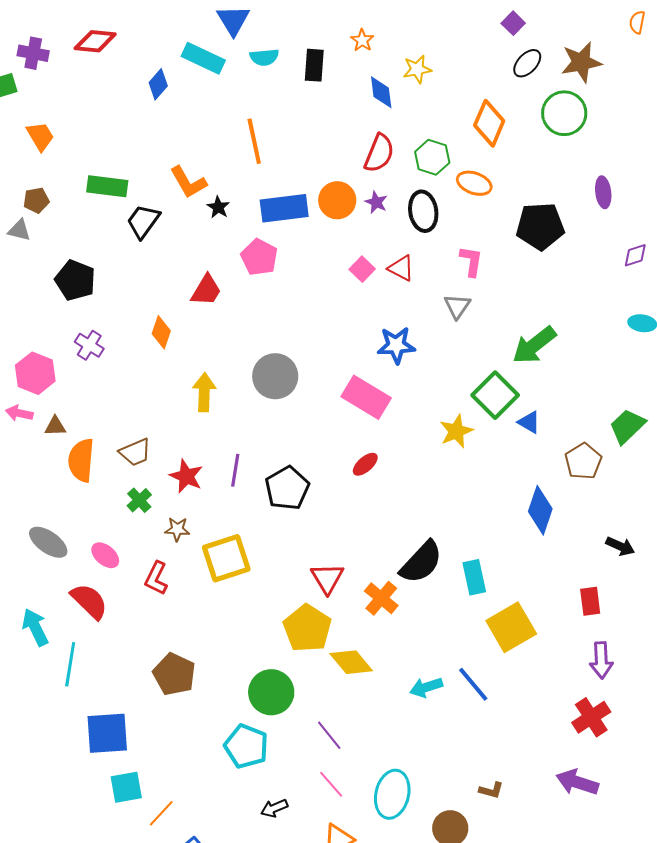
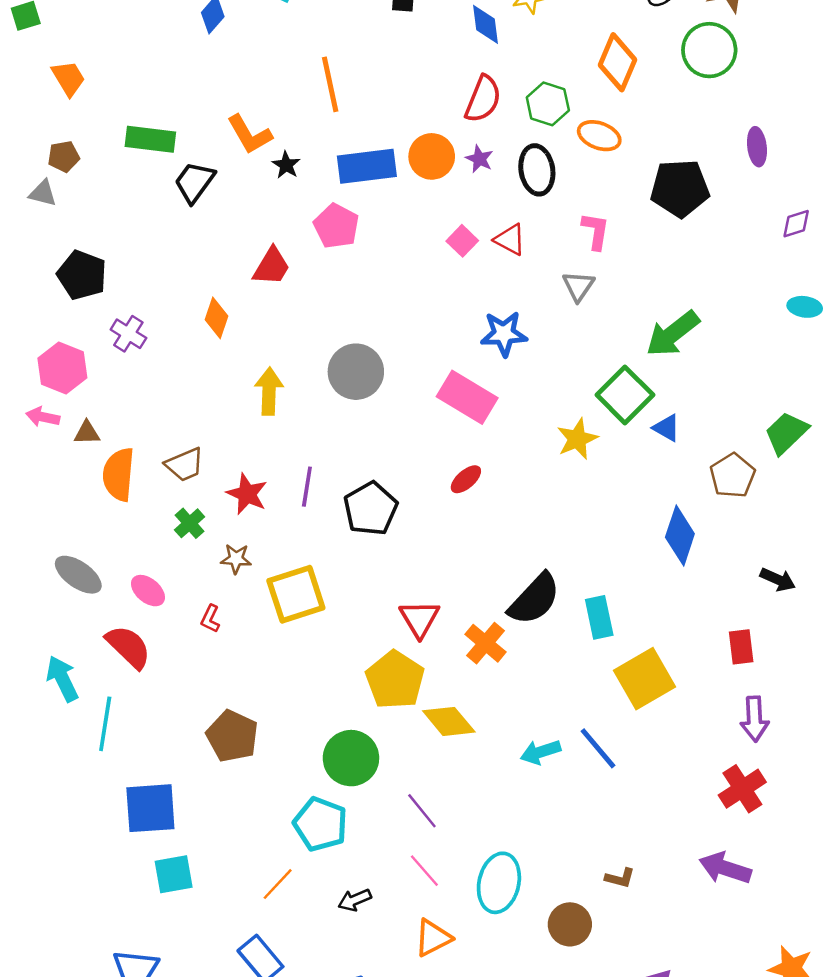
black pentagon: (75, 280) -> (82, 275), moved
red L-shape: (156, 578) -> (210, 619), size x0.7
orange line: (161, 813) -> (278, 884), moved

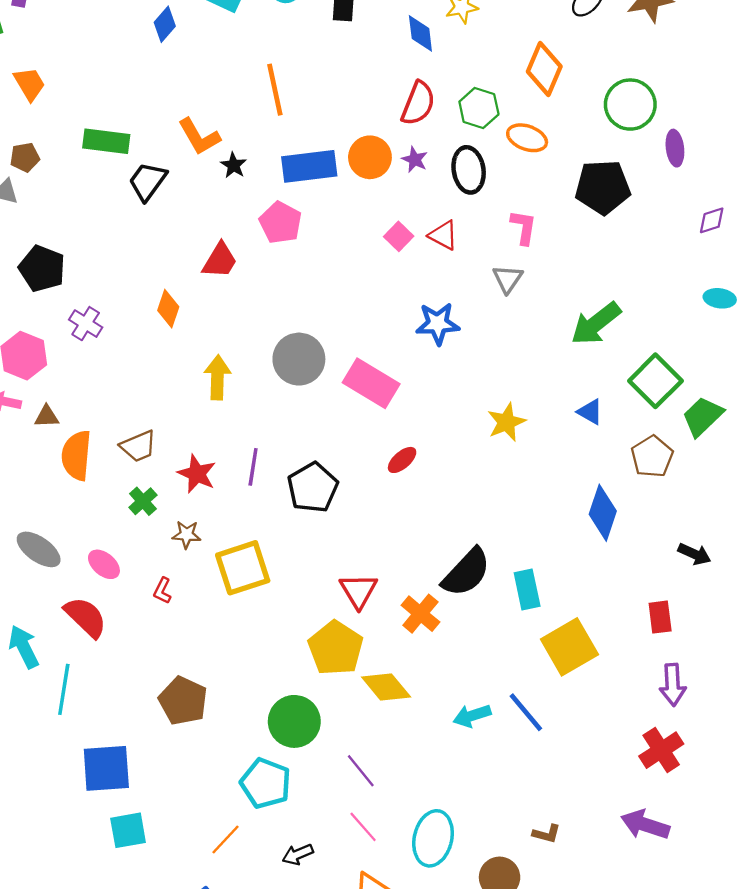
green circle: (709, 50) -> (630, 105), moved
green square: (625, 395) -> (655, 381), moved
pink rectangle: (467, 397) -> (371, 383), moved

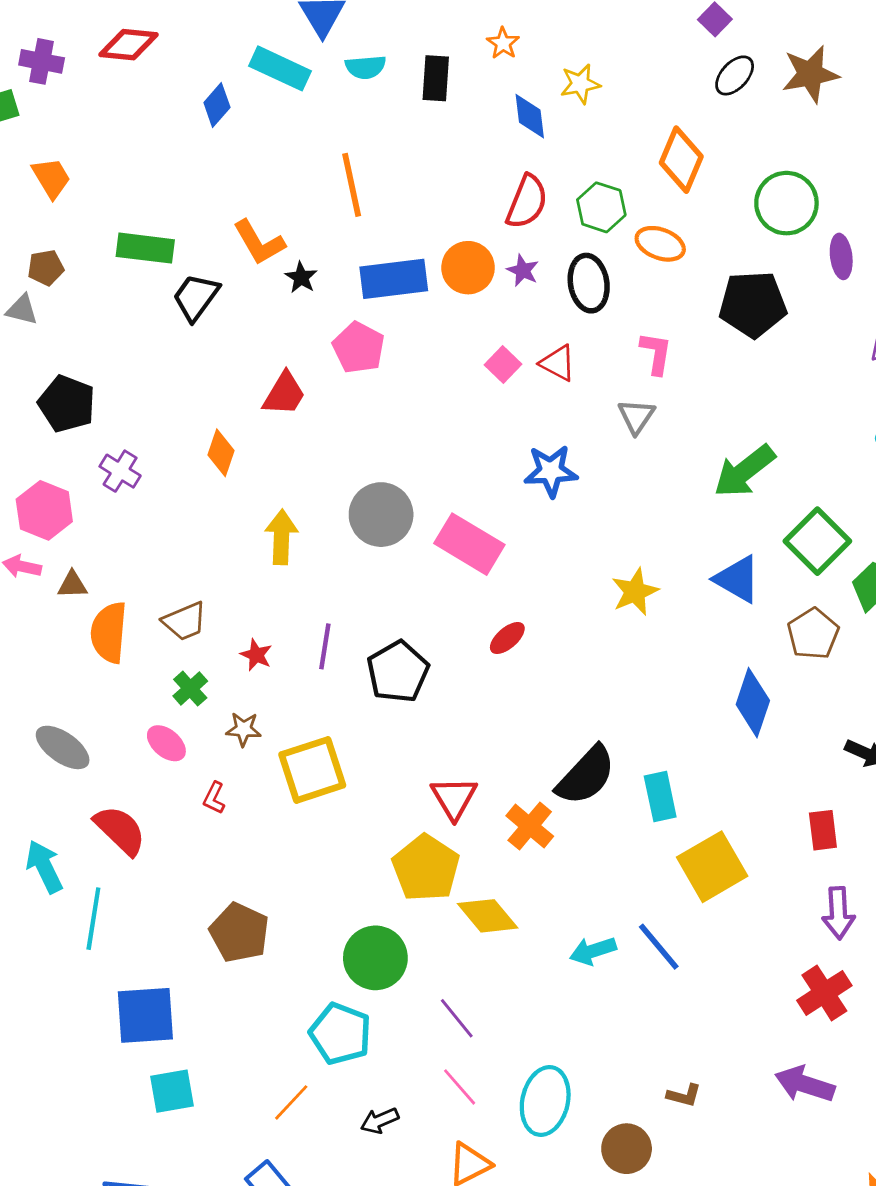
blue triangle: (590, 412) -> (737, 579), size x1.5
red star: (197, 474) -> (256, 655), size x0.7
pink ellipse: (104, 564) -> (166, 743), moved

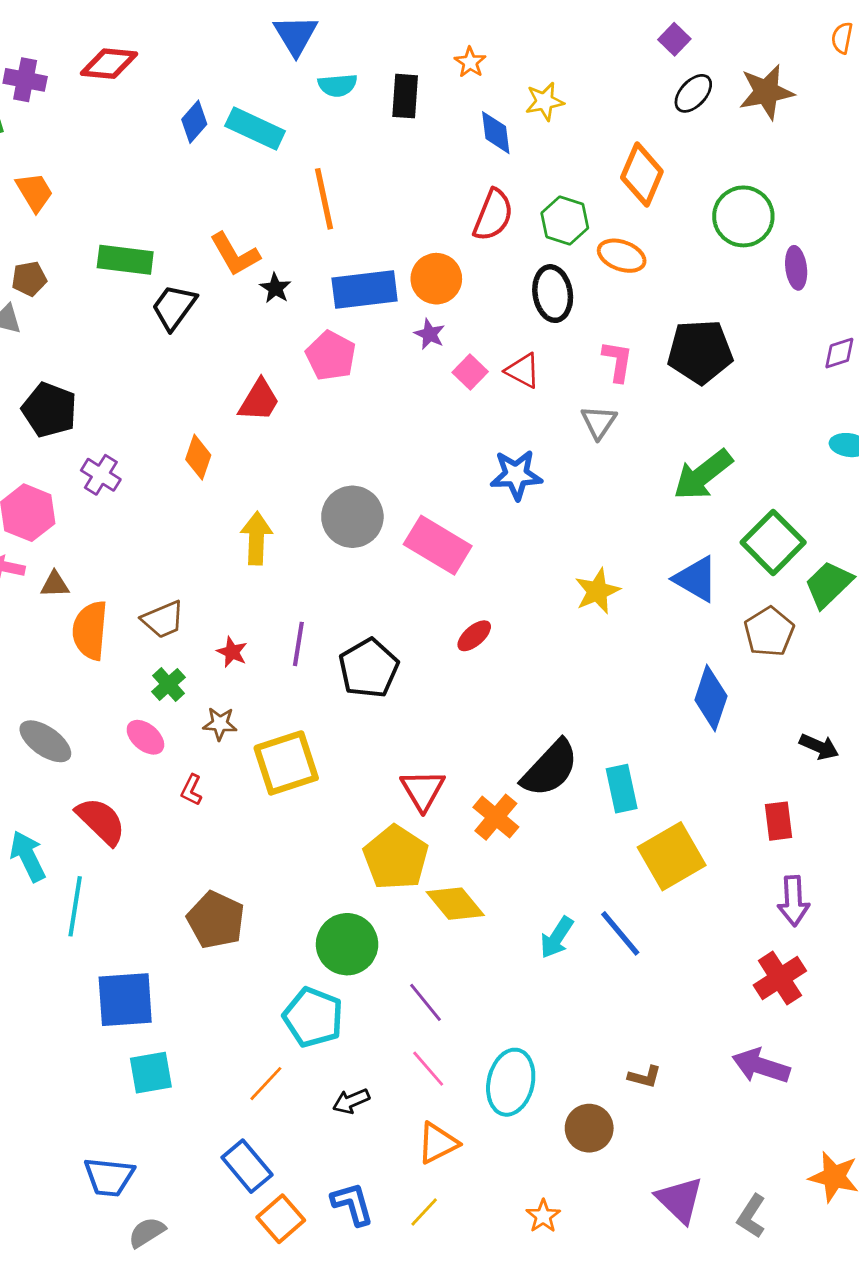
cyan rectangle: (280, 68) -> (255, 129), moved
purple star: (523, 270) -> (430, 334), moved
black pentagon: (753, 304) -> (700, 352), moved
cyan arrow: (593, 951) -> (557, 937), turned -39

